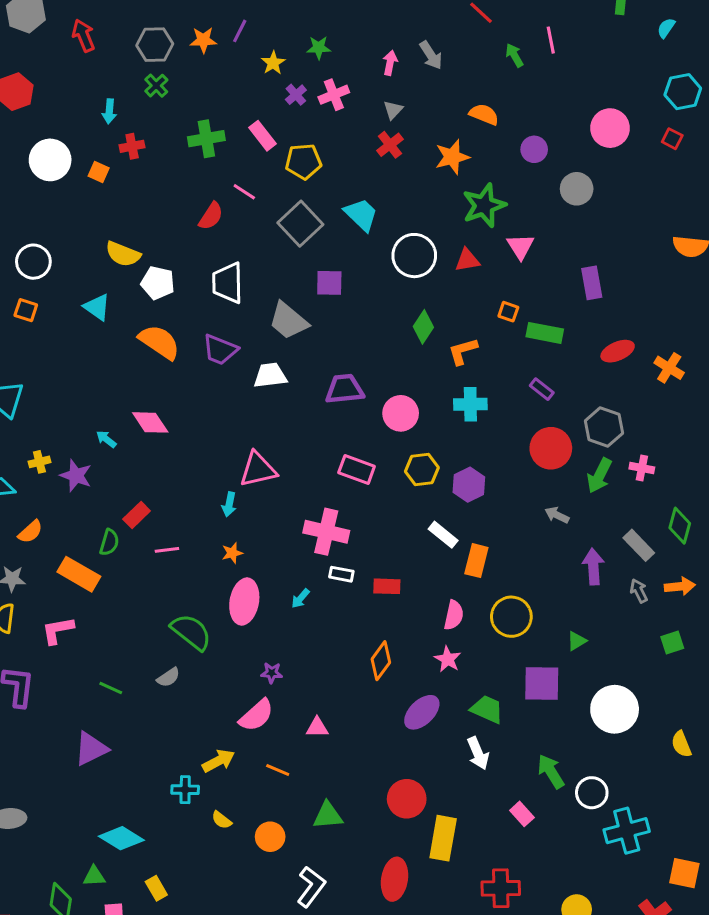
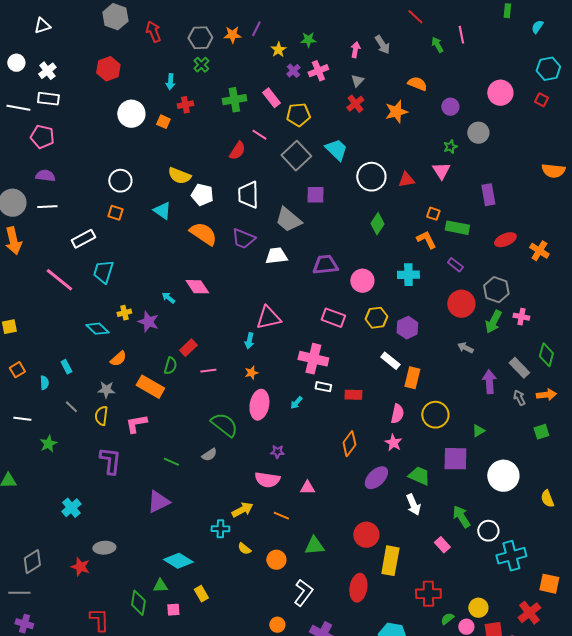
green star: (484, 205) -> (450, 147), moved, size x0.5
orange L-shape: (463, 351) -> (426, 240), moved, turned 80
pink semicircle: (256, 715) -> (267, 480), turned 50

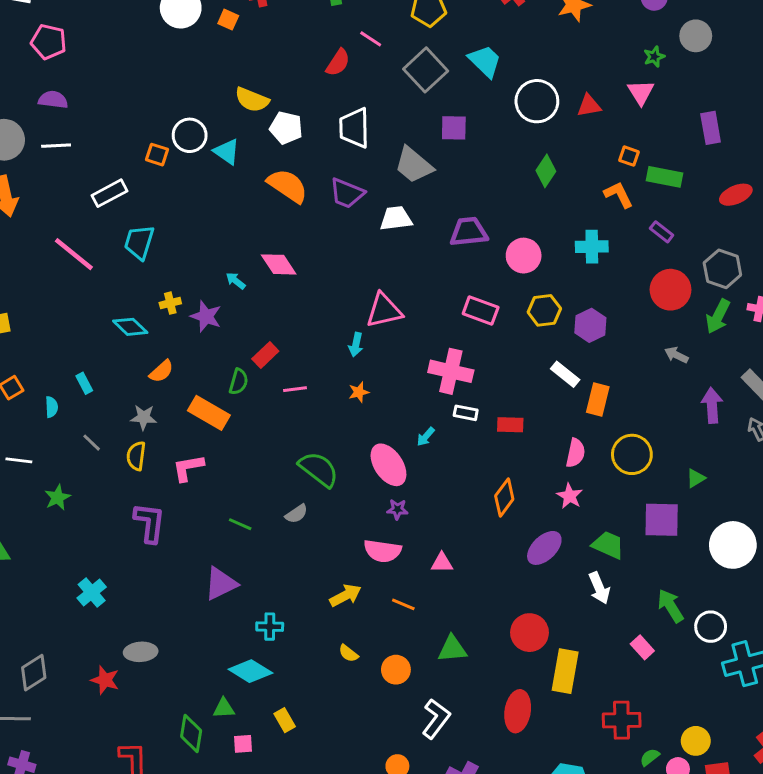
white circle: (120, 181) -> (190, 135), moved
pink ellipse: (259, 405) -> (388, 465), moved, turned -44
cyan cross: (220, 529) -> (270, 627), moved

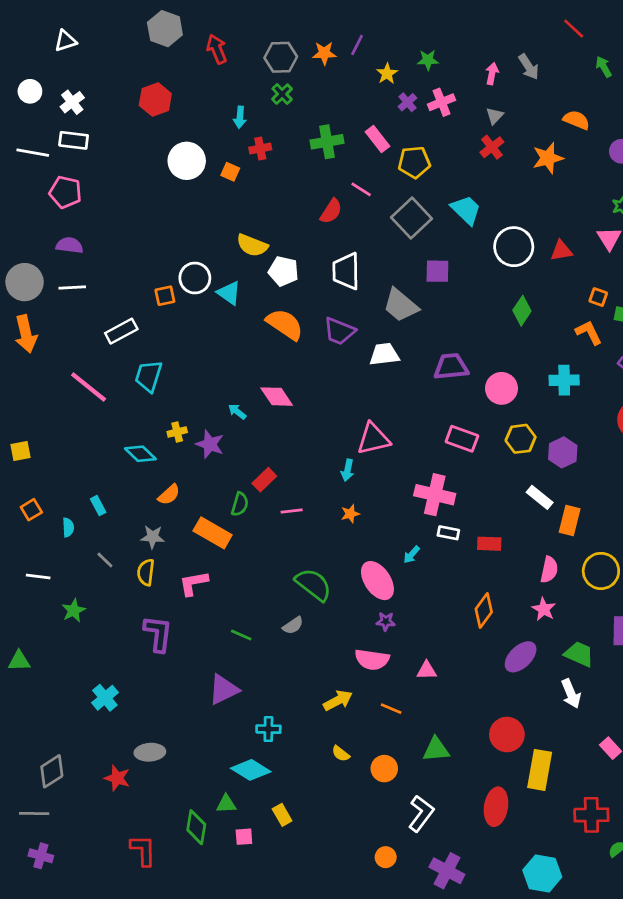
orange square: (157, 155) -> (165, 296), turned -30

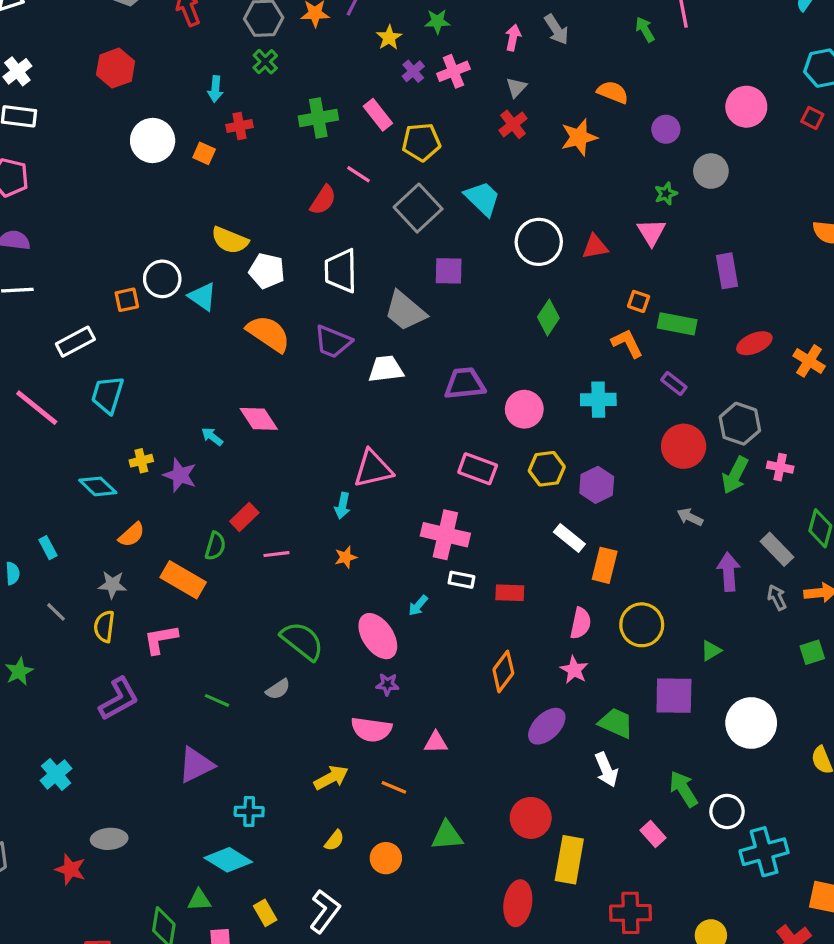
purple L-shape: (158, 634) -> (119, 699), turned 54
yellow semicircle: (341, 754) -> (334, 840), turned -90
white L-shape: (421, 814) -> (325, 911), moved

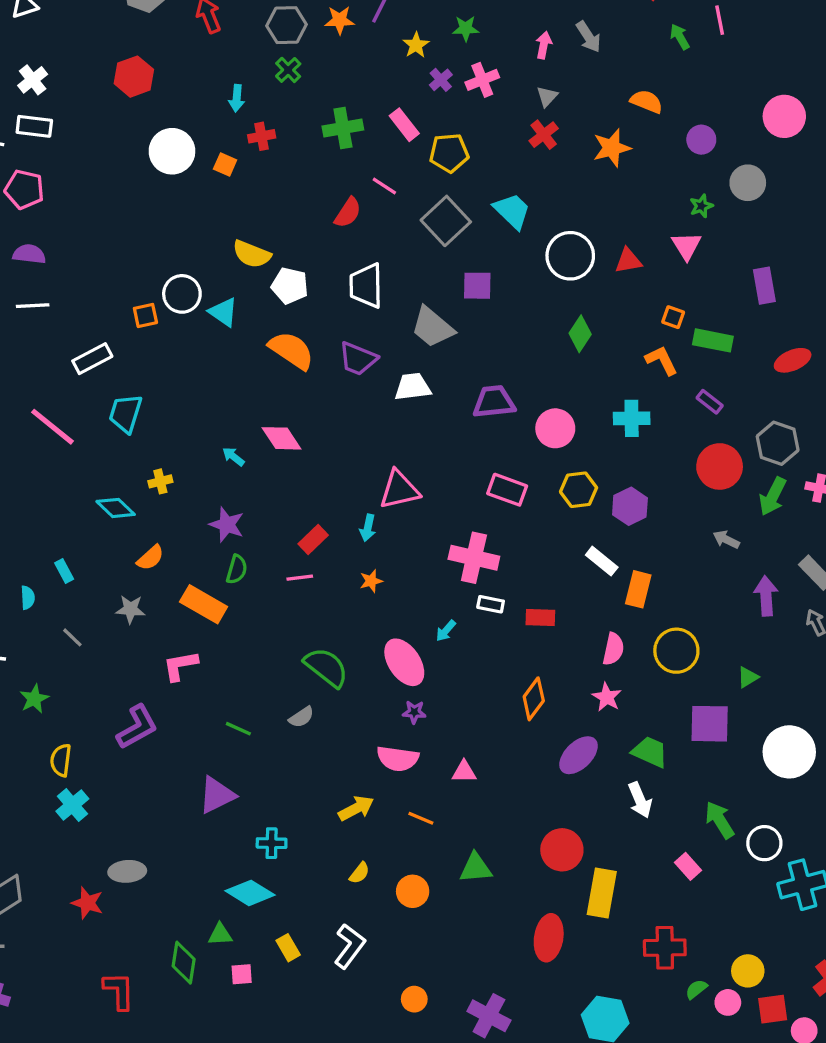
purple star: (180, 475) -> (227, 525), moved
red rectangle: (244, 517) -> (313, 540), moved
yellow semicircle: (104, 626) -> (61, 760), moved

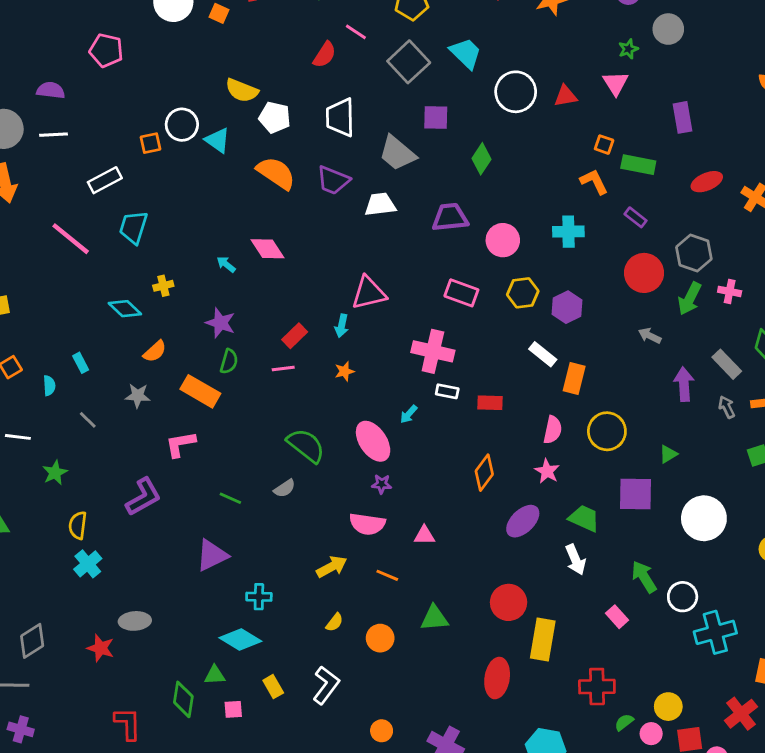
pink pentagon: (24, 189) -> (106, 50), moved
green diamond: (580, 334) -> (481, 159), moved

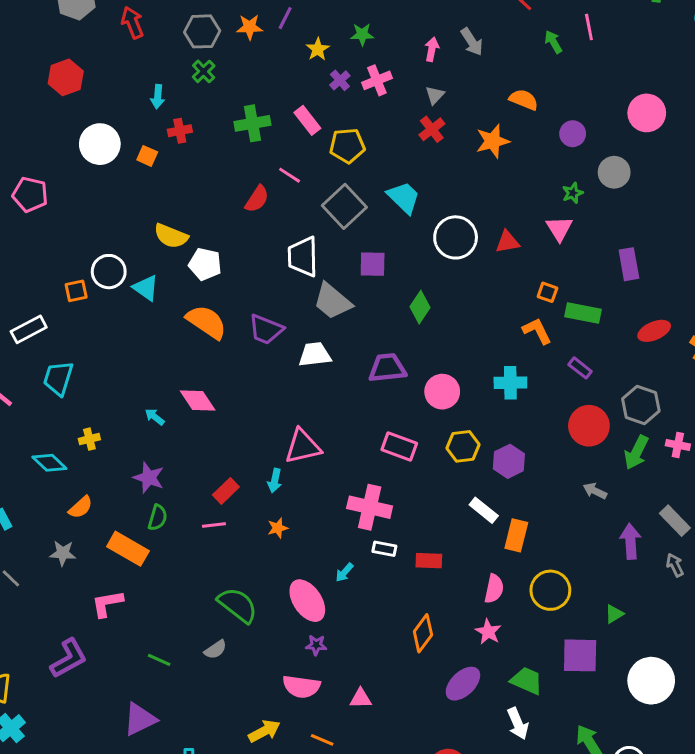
white trapezoid: (340, 117) -> (303, 257), moved

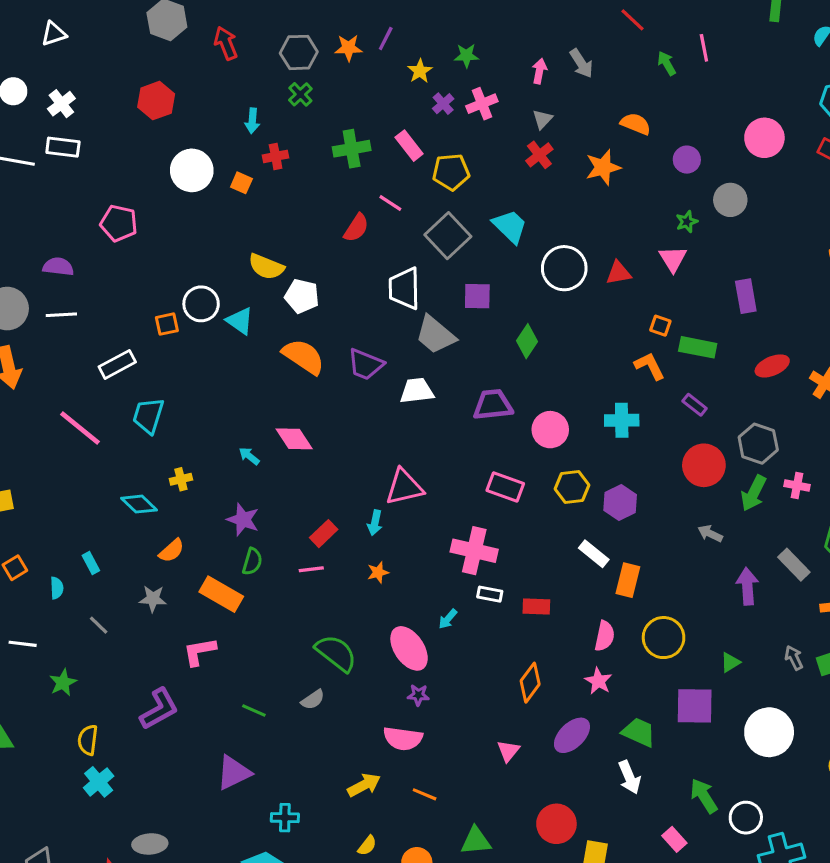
gray arrow: (675, 565) -> (794, 658), moved
pink triangle: (361, 698) -> (508, 751), moved, turned -50

